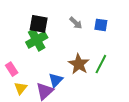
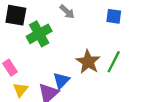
gray arrow: (76, 23) -> (67, 12), moved
black square: (39, 24) -> (16, 15), moved

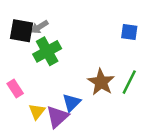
gray arrow: (67, 12) -> (39, 27), moved, turned 105
yellow triangle: (20, 90) -> (37, 112), moved

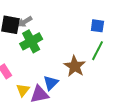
green line: (129, 82) -> (97, 51), moved
purple triangle: (57, 117) -> (39, 94), turned 30

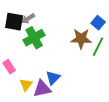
blue square: (97, 26) -> (98, 23), turned 32
brown star: (75, 66) -> (81, 39), moved, turned -30

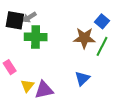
green cross: (34, 38) -> (36, 37), turned 30
blue triangle: (53, 78) -> (82, 78), moved

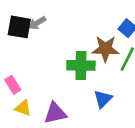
green cross: (36, 37) -> (81, 65), moved
yellow triangle: (27, 86) -> (23, 108), moved, turned -48

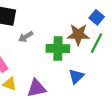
gray arrow: (37, 23) -> (26, 37), moved

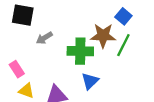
blue triangle: (76, 76) -> (90, 81), moved

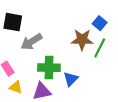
gray arrow: (44, 38) -> (31, 42), size x1.5
green cross: (80, 51) -> (49, 68), moved

